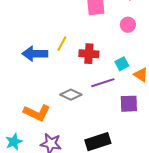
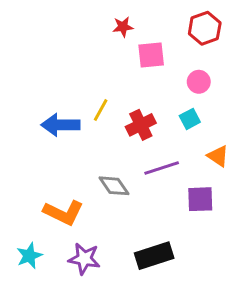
red cross: (89, 54) -> (141, 125), turned -30
cyan square: (122, 64) -> (190, 119), moved
gray diamond: (71, 95) -> (114, 186), turned 30

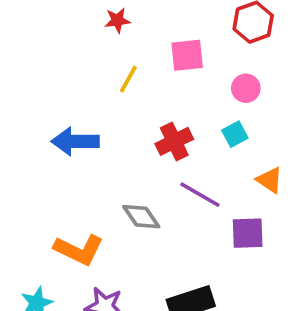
red star: (123, 27) -> (117, 20), moved
yellow line: (101, 110) -> (128, 79), moved
purple line: (162, 168) -> (200, 195), turned 48

